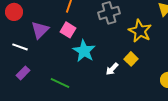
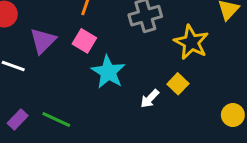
purple rectangle: (23, 73) -> (18, 119), moved
green line: (60, 83) -> (56, 119), moved

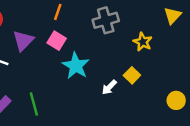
yellow star: (191, 42) -> (143, 42), size x0.7
green line: (56, 119) -> (34, 104), turned 50

